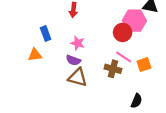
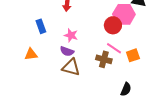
orange triangle: (35, 55) -> (31, 54), moved

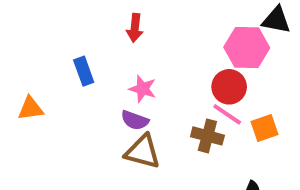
red circle: (113, 25) -> (229, 87), moved
orange triangle: (31, 54) -> (31, 108), moved

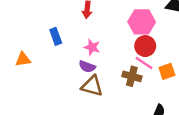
pink hexagon: (247, 48) -> (142, 22), moved

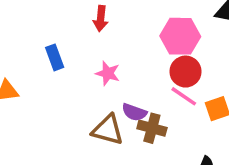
purple semicircle: (87, 67) -> (134, 112), moved
brown cross: (132, 76) -> (152, 128), moved

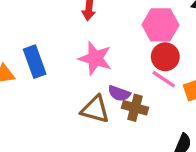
blue rectangle: (55, 57) -> (35, 62), moved, size x1.4
pink star: (108, 73) -> (95, 58), size x1.5

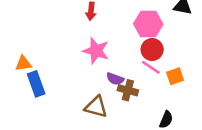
blue rectangle: (35, 62) -> (36, 84), moved
brown triangle: (95, 109) -> (96, 107), moved

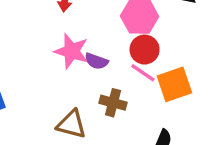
orange square: (175, 76) -> (174, 84), size x1.5
purple semicircle: (115, 79) -> (96, 61), moved

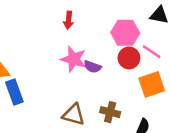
pink line: (143, 73) -> (152, 52), moved
brown cross: (113, 103) -> (110, 112), moved

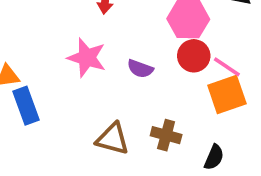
pink line: (152, 52) -> (227, 67), moved
pink star: (74, 59) -> (87, 58), moved

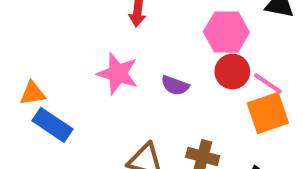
blue rectangle: (26, 106) -> (52, 125), turned -36

